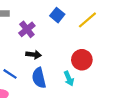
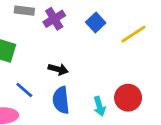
purple cross: (27, 29) -> (54, 19), moved
red circle: (82, 60) -> (128, 98), moved

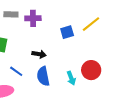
purple cross: (54, 19) -> (33, 18), turned 35
blue square: (96, 22) -> (67, 32), moved, turned 32

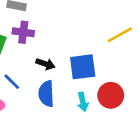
purple cross: (33, 18) -> (23, 32), moved
blue square: (67, 32) -> (83, 67), moved, size x1.5

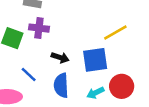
yellow line: (120, 35) -> (115, 32), moved
cyan arrow: (83, 102) -> (95, 93), turned 77

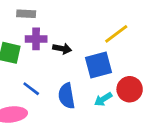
black arrow: (60, 57) -> (62, 49), moved

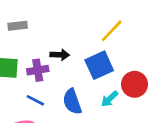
purple cross: (36, 39) -> (38, 70), moved

